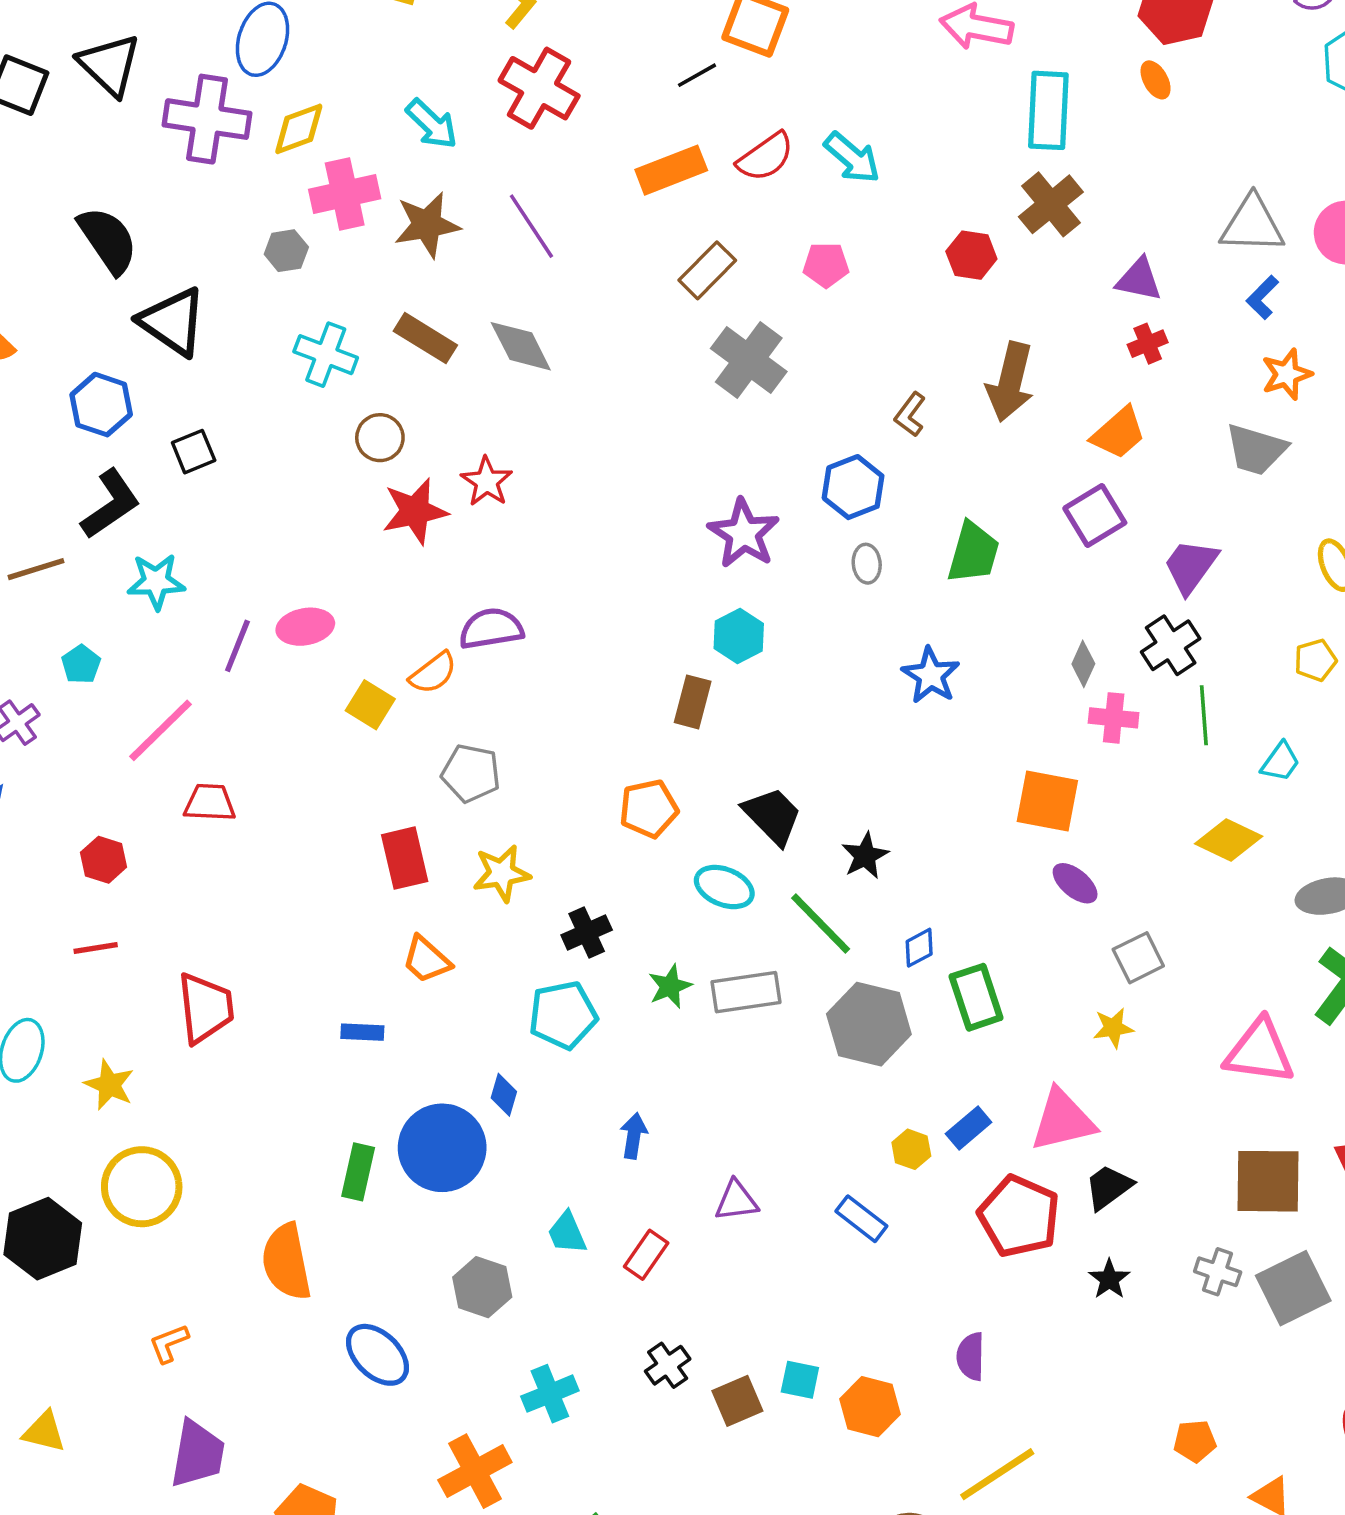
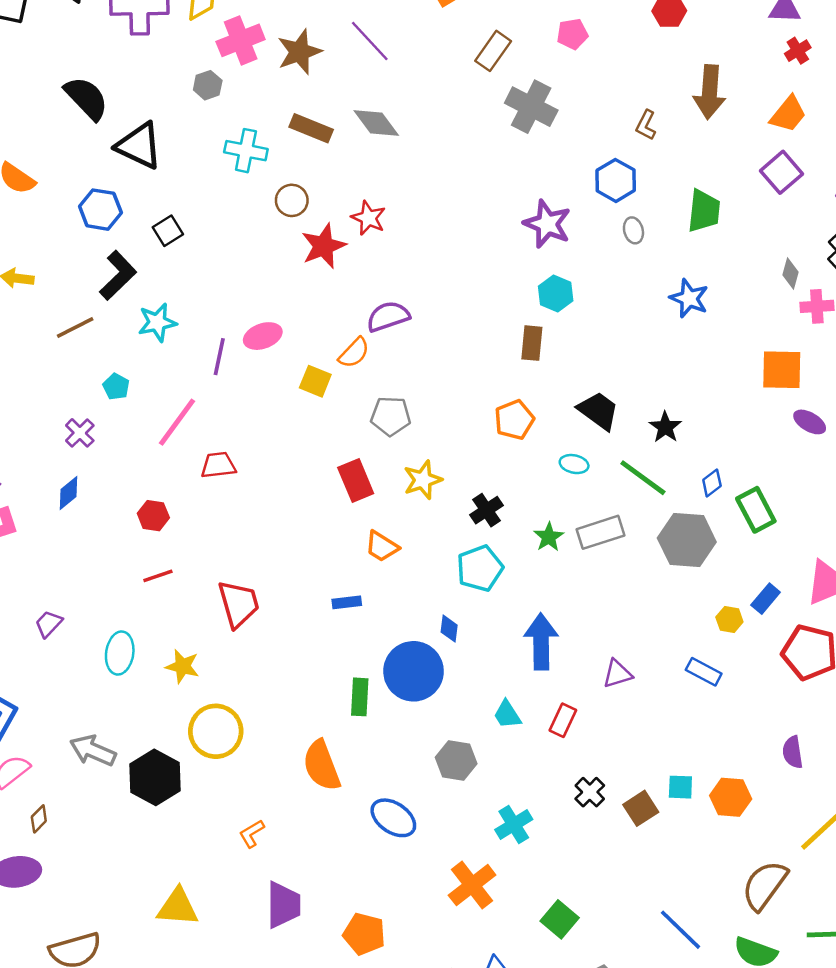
cyan ellipse: (724, 887) -> (574, 464), size x0.7
blue arrow: (634, 1136) -> (541, 642), size x1.8
yellow triangle: (44, 1432) -> (178, 907), size x1.4

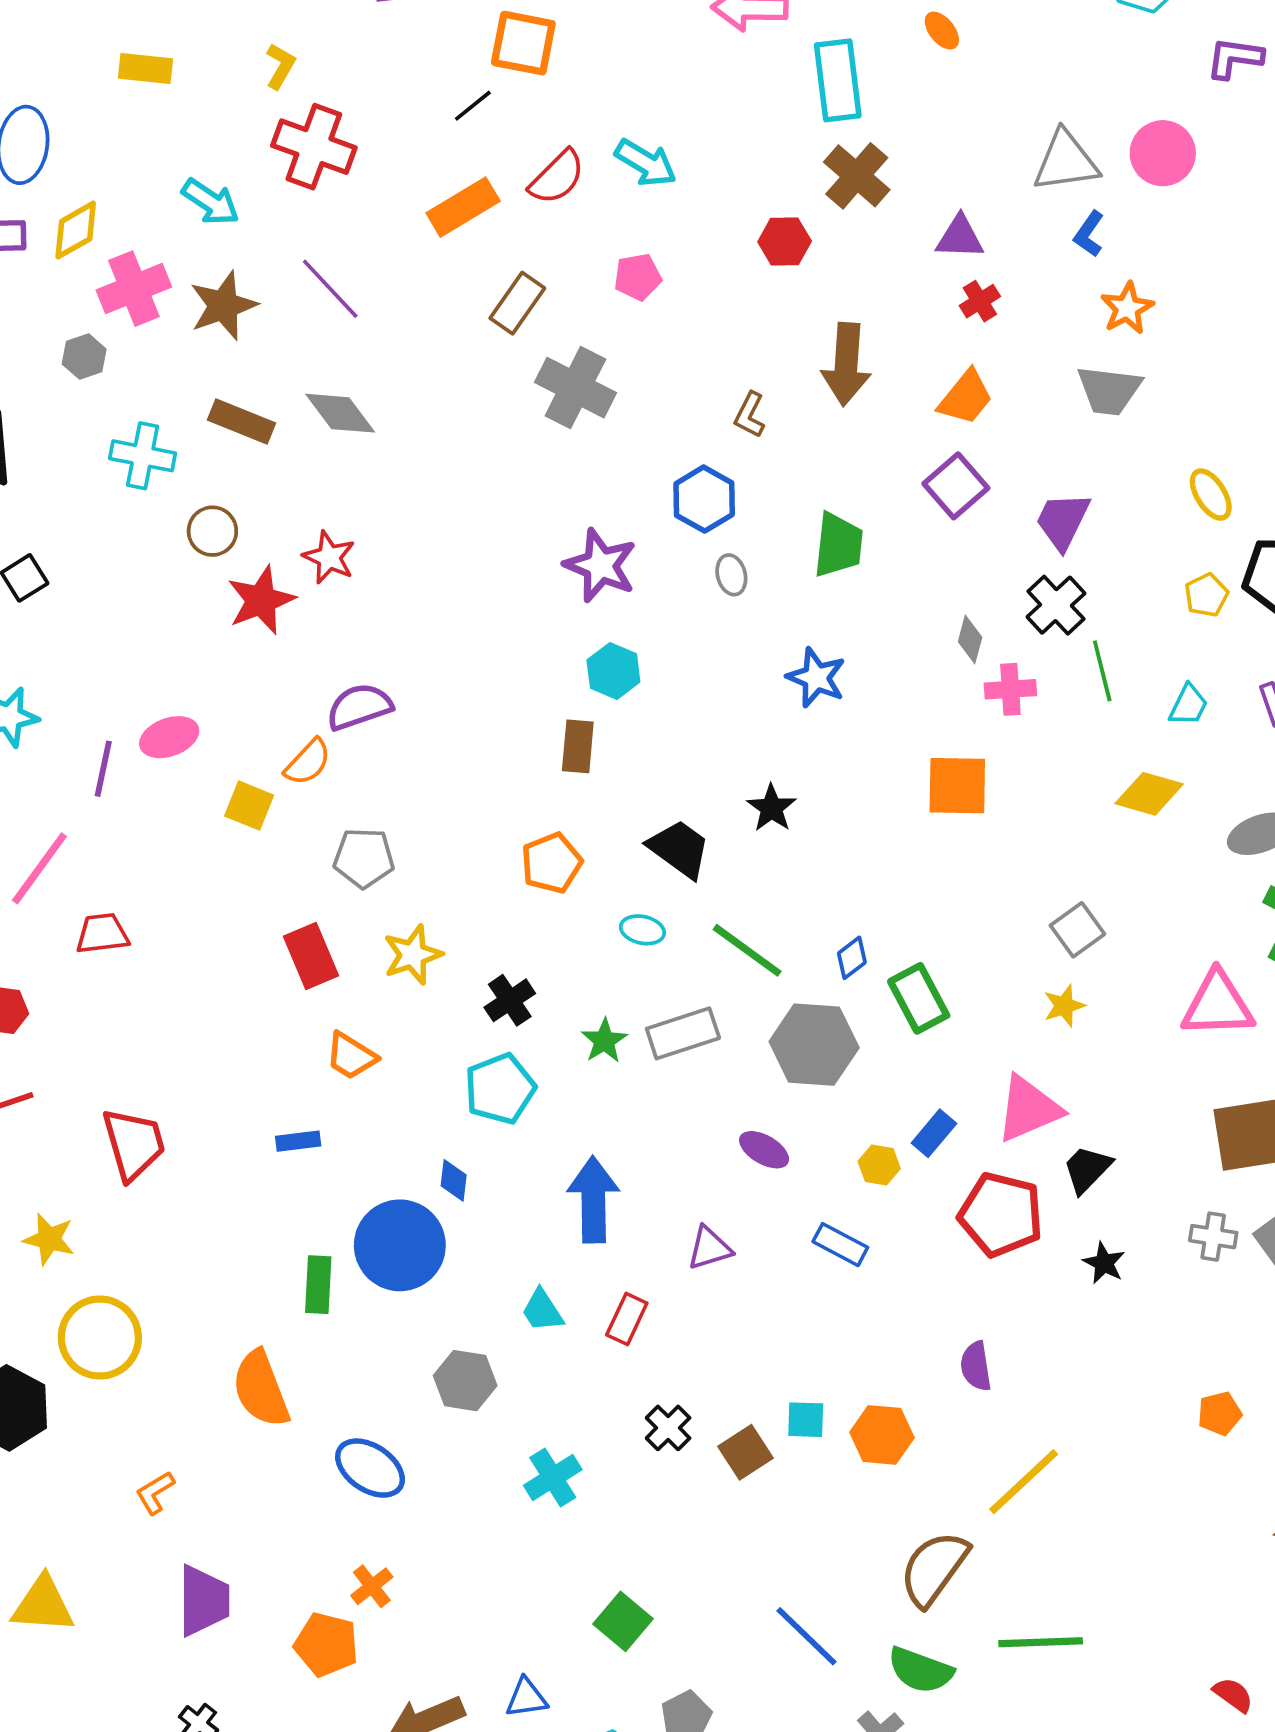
purple ellipse: (810, 422) -> (764, 1150), moved
black star: (665, 427) -> (772, 808), moved
orange cross: (472, 885) -> (372, 1586), moved, size x0.6

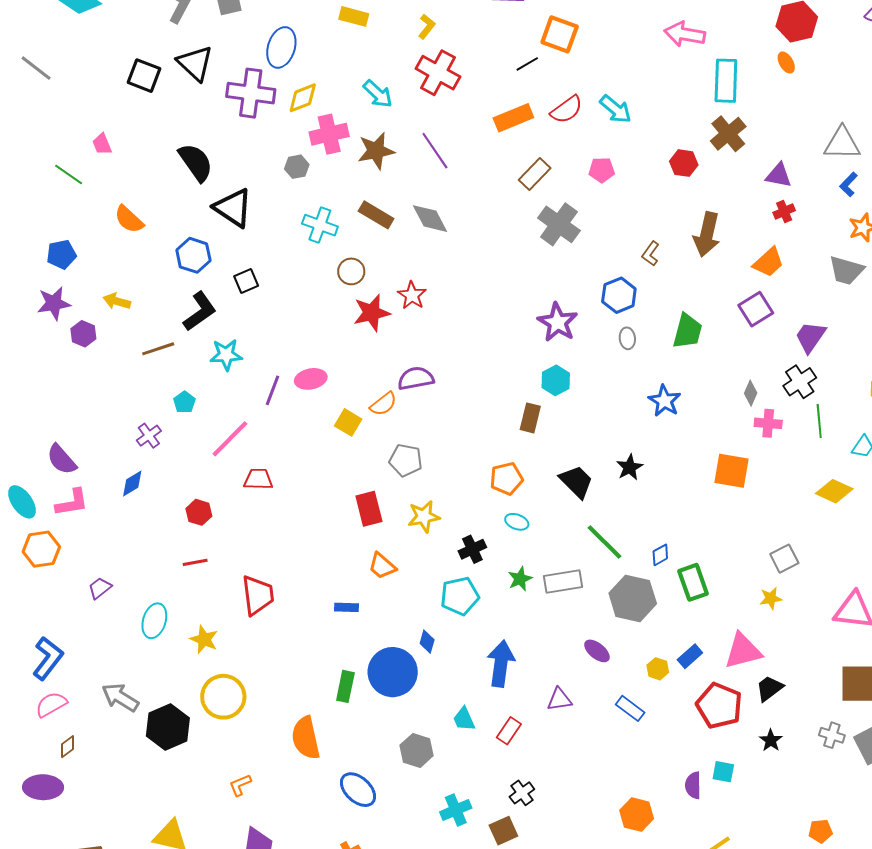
cyan ellipse: (642, 930) -> (517, 522), moved
cyan square: (806, 1420) -> (723, 772), moved
brown square: (745, 1452) -> (503, 831), moved

